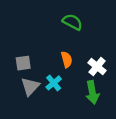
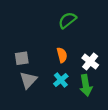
green semicircle: (72, 22) -> (67, 20), turned -66
cyan cross: (54, 83) -> (61, 80), moved

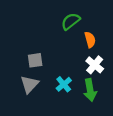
orange semicircle: (62, 55) -> (90, 40), moved
gray square: (22, 58) -> (35, 60), moved

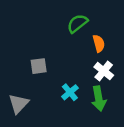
gray triangle: (29, 84) -> (19, 104), moved

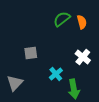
orange semicircle: (99, 43) -> (82, 22), moved
green arrow: (99, 99) -> (74, 89), moved

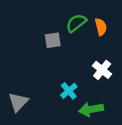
gray square: (31, 53) -> (53, 40), moved
green arrow: (74, 89) -> (91, 109), turned 90

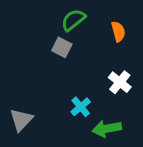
green semicircle: (76, 23) -> (73, 20), moved
gray square: (53, 40) -> (62, 47), turned 35

